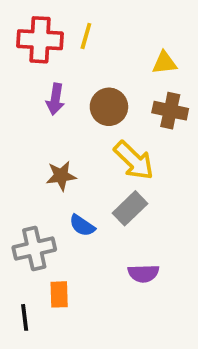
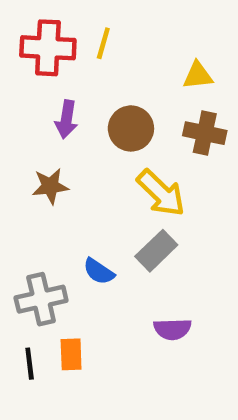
brown star: (61, 176) -> (50, 186), moved
black line: (25, 317) -> (30, 364), moved

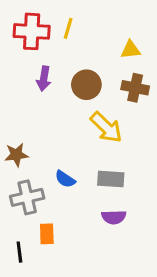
brown star: (50, 186) -> (16, 155), moved
gray rectangle: (156, 251) -> (111, 179), moved, turned 48
black line: (30, 364) -> (19, 252), moved

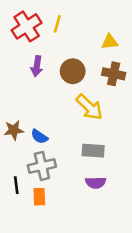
red cross: (32, 31) -> (27, 26), turned -36
blue semicircle: (65, 179) -> (39, 137), moved
gray cross: (27, 197) -> (42, 166), moved
black line: (19, 252) -> (16, 185), moved

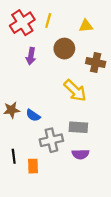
yellow triangle: (110, 42) -> (86, 26), moved
brown circle: (73, 71) -> (64, 49), moved
gray cross: (42, 166) -> (51, 140), moved

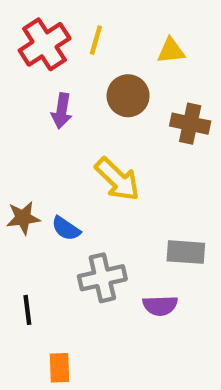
yellow arrow: (75, 91) -> (117, 179), moved
gray rectangle: (78, 127) -> (186, 252), moved
orange rectangle: (33, 166) -> (60, 368), moved

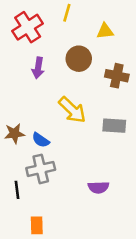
yellow line: (96, 40) -> (67, 13), moved
gray rectangle: (186, 252) -> (114, 126), moved
gray cross: (102, 278) -> (41, 169), moved

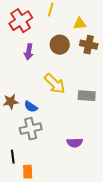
brown cross: (117, 76) -> (89, 45), moved
black line: (17, 190) -> (13, 157), moved

